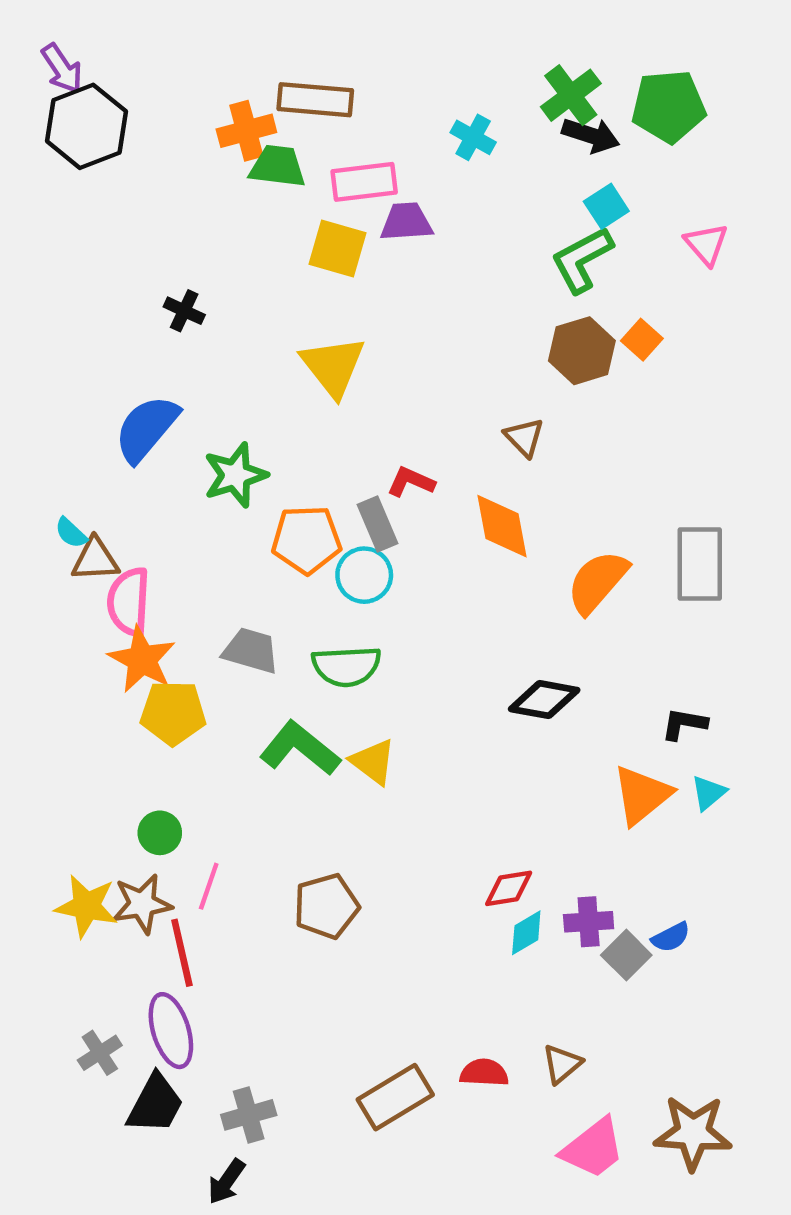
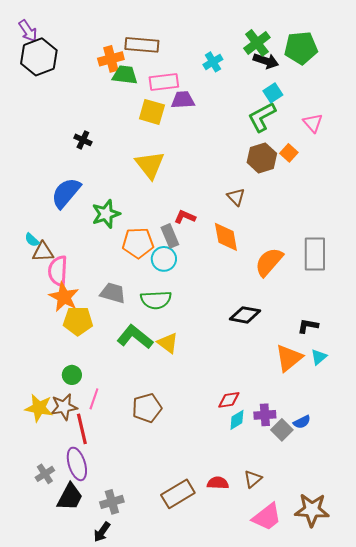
cyan cross: (473, 137) -> (213, 62), turned 30
pink triangle: (706, 244) -> (313, 123), moved

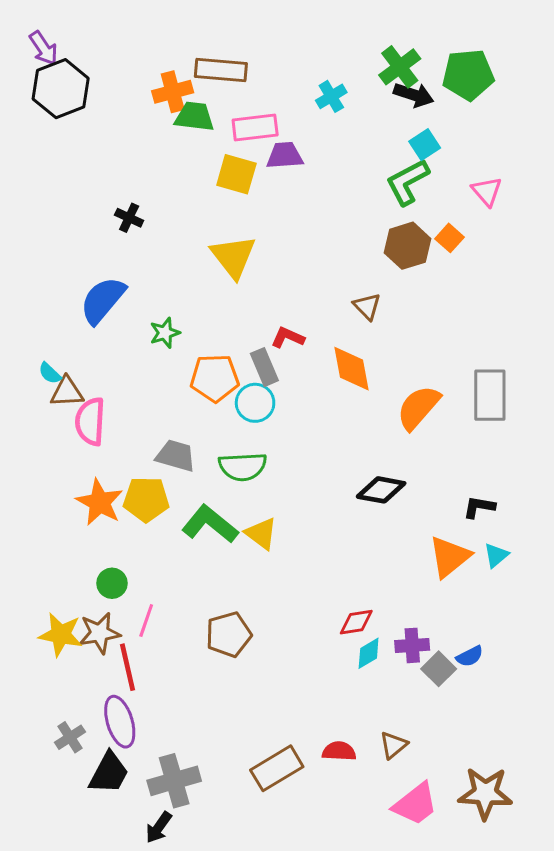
green star: (106, 214) -> (165, 333), size x0.7
orange star: (64, 297) -> (100, 502), moved
yellow pentagon: (78, 321) -> (146, 499), moved
gray cross: (112, 502) -> (174, 781), size x1.4

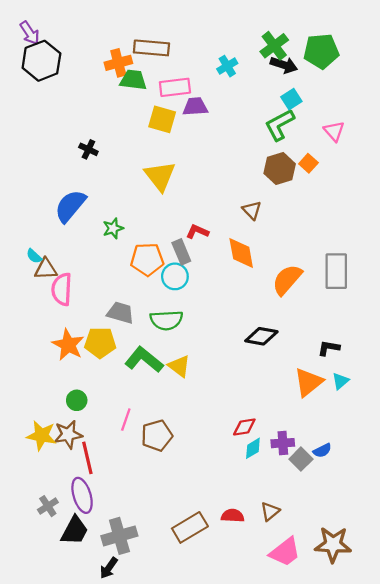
pink line: (146, 621) -> (126, 420), moved

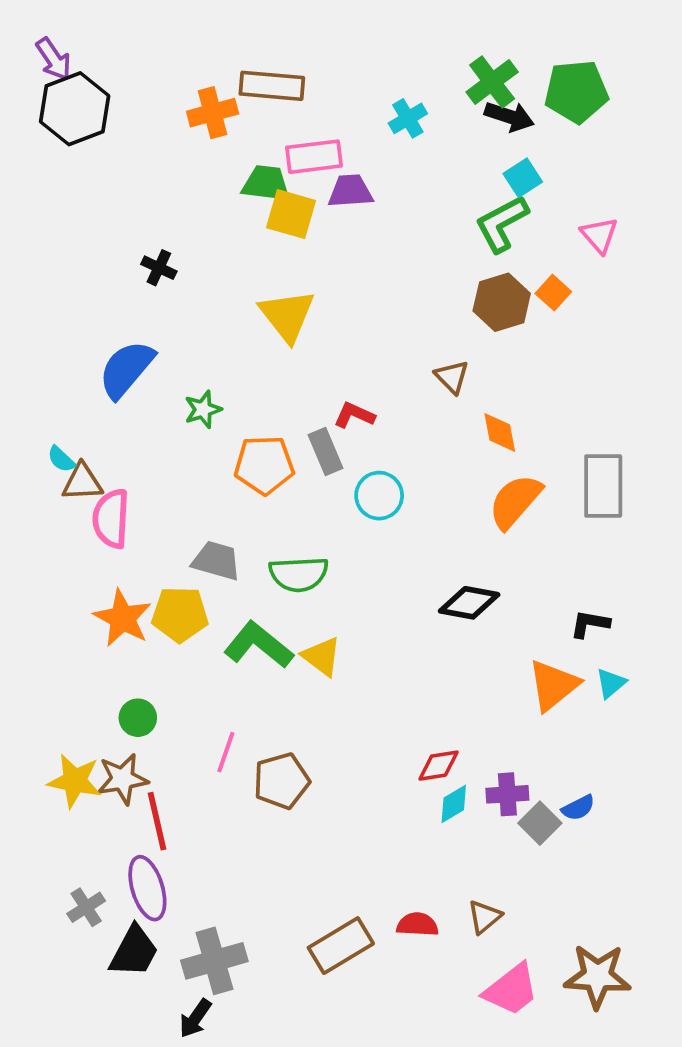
green trapezoid: (133, 80) -> (266, 183), moved
orange diamond: (241, 253) -> (500, 432), moved, size x0.7
cyan circle: (175, 276) -> (379, 496), moved

